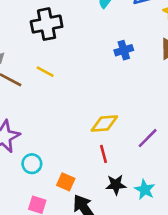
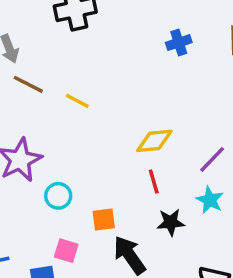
yellow line: (45, 72) -> (77, 101), moved
orange square: (66, 182) -> (104, 219), turned -30
cyan star: (145, 190) -> (210, 200), moved

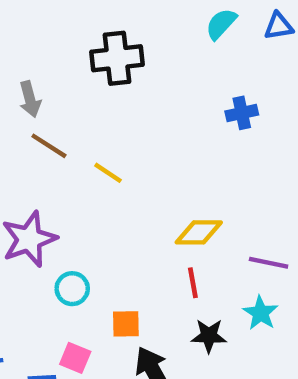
purple line: (212, 159) -> (269, 263), turned 52

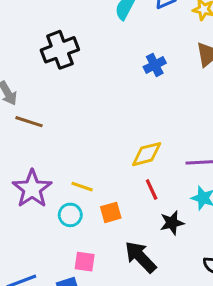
yellow line: (108, 173) -> (82, 187), moved
orange square: (126, 324) -> (111, 212), moved

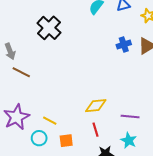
black cross: (60, 50) -> (49, 28), turned -35
blue cross: (155, 65) -> (124, 45), moved

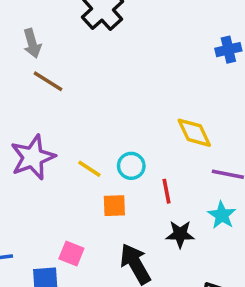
yellow diamond: (96, 106) -> (194, 133), moved, turned 65
cyan circle: (39, 138) -> (131, 166), moved

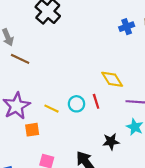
red line: (167, 191) -> (96, 101), moved
orange square: (114, 206) -> (32, 130), moved

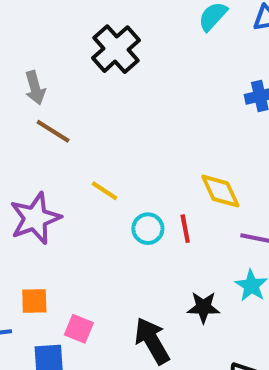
yellow line: (51, 109) -> (104, 191), moved
orange square: (32, 130) -> (34, 301), moved

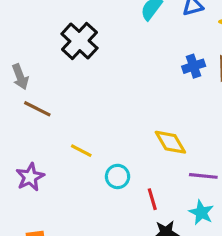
purple star: (35, 218) -> (30, 177), size x0.7
red line: (185, 229) -> (152, 199), moved

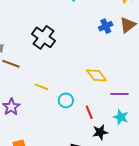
black cross: (79, 41) -> (43, 37), moved

